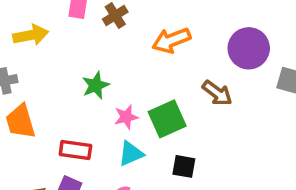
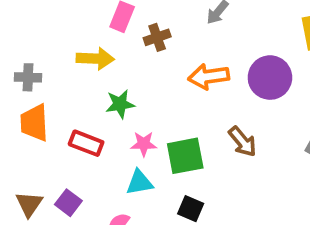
yellow arrow: (31, 35) -> (95, 59), moved
purple circle: (249, 48) -> (270, 78), moved
red rectangle: (75, 150) -> (86, 143), moved

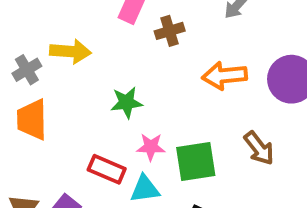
yellow arrow: (95, 59) -> (70, 51), moved
gray cross: (28, 77) -> (27, 70), turned -35
red rectangle: (86, 143) -> (107, 169), moved

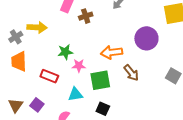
orange arrow: (224, 76) -> (112, 52), moved
pink star: (151, 147) -> (79, 66), moved
red rectangle: (107, 169) -> (49, 76), moved

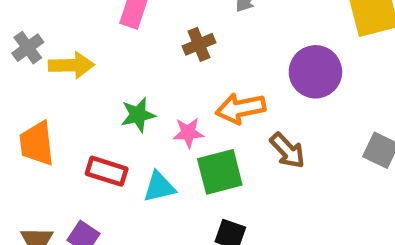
brown cross: (86, 16) -> (199, 44), moved
gray cross: (16, 37) -> (28, 48), moved
pink star: (79, 66) -> (188, 133), moved
cyan triangle: (75, 94) -> (159, 187), moved

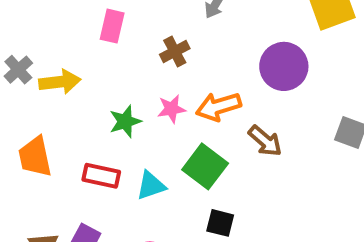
pink star: (188, 133) -> (172, 109), moved
green square: (220, 172) -> (205, 166), turned -33

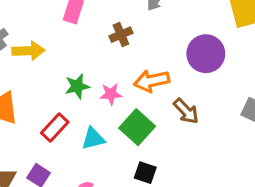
pink star: (172, 109) -> (111, 94), moved
red rectangle: (101, 176) -> (55, 127), turned -64

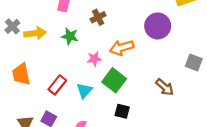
green star: (77, 86) -> (70, 36), moved, turned 30
brown arrow: (186, 111) -> (165, 87), moved
cyan triangle: (93, 139) -> (84, 90), turned -30

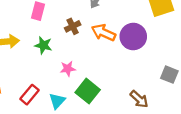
orange arrow: (122, 48) -> (104, 33), moved, turned 40

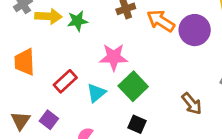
green star: (43, 45) -> (77, 21), moved, turned -30
pink star: (68, 69) -> (114, 57), size x1.5

